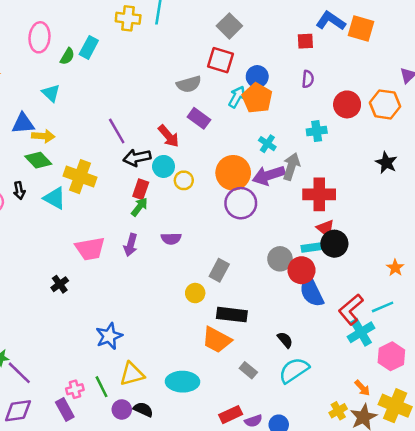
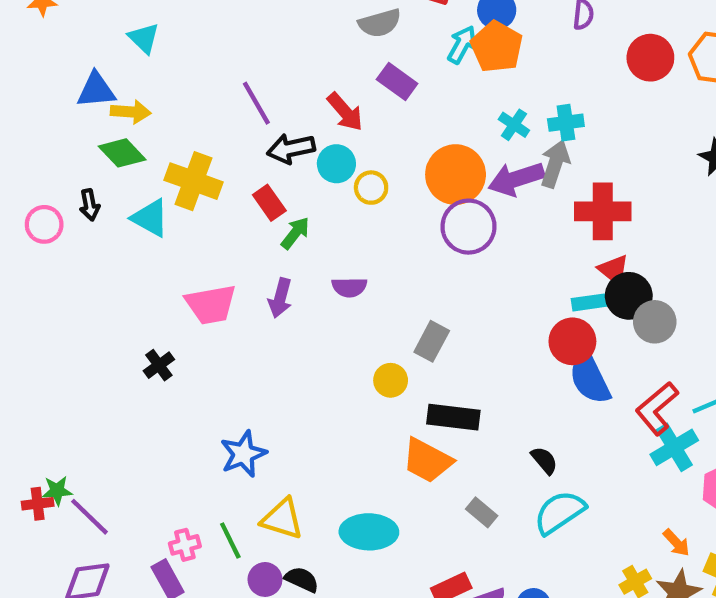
cyan cross: (317, 131) -> (566, 123), moved
red rectangle: (141, 189) -> (269, 203), moved, turned -54
gray circle: (280, 259) -> (655, 322), moved
yellow triangle: (132, 374) -> (282, 519), turned 32

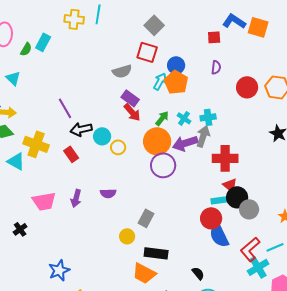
red arrow: (345, 112) -> (132, 112), moved
green arrow: (295, 233) -> (162, 118), moved

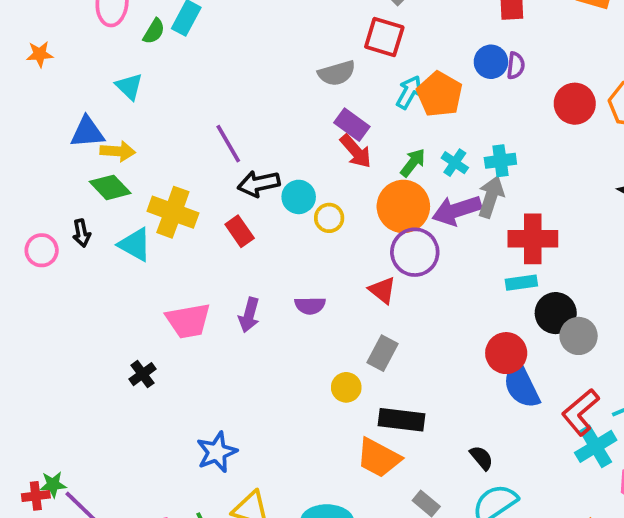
blue circle: (176, 65) -> (491, 62), moved
red triangle: (230, 185) -> (382, 290), moved
cyan rectangle: (219, 200) -> (521, 283), moved

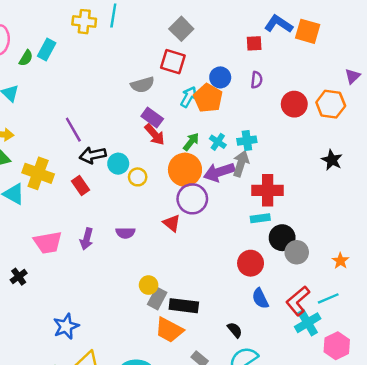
blue circle: (491, 62) -> (220, 77), moved
gray rectangle: (382, 353) -> (157, 298), moved
blue semicircle: (521, 385) -> (260, 298), moved, size x0.7

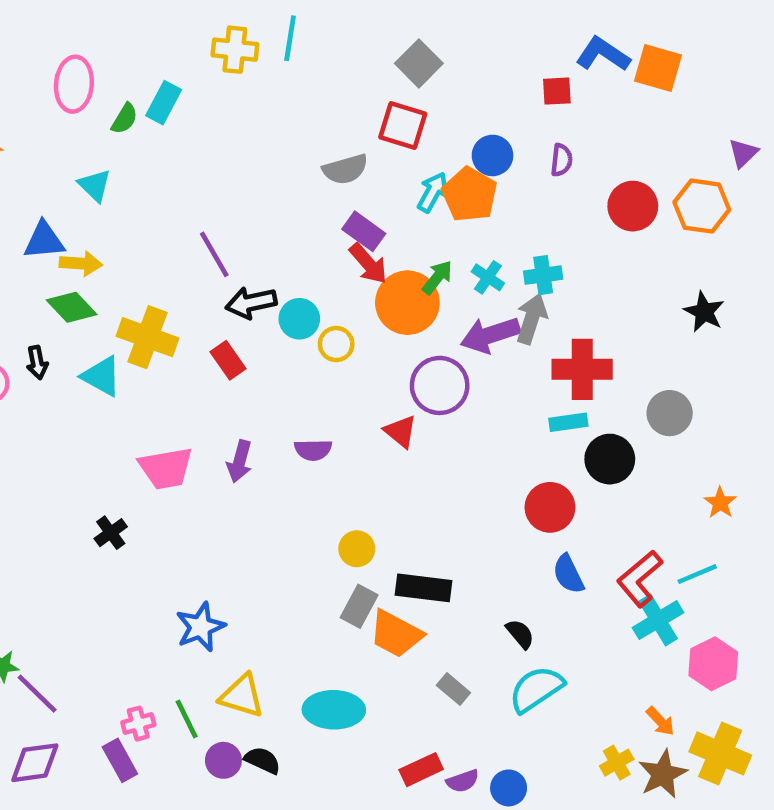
orange circle: (185, 170) -> (407, 303), moved
gray circle: (297, 252) -> (670, 413), moved
gray rectangle: (157, 298) -> (359, 606), moved

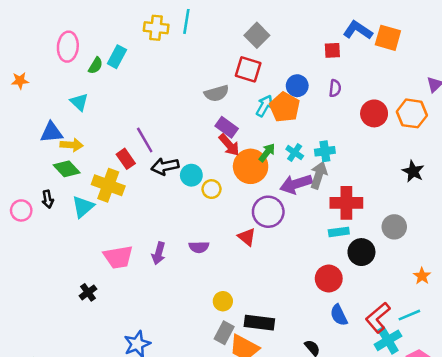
red rectangle: (228, 360) -> (126, 159), moved
cyan triangle: (102, 376) -> (83, 207), turned 50

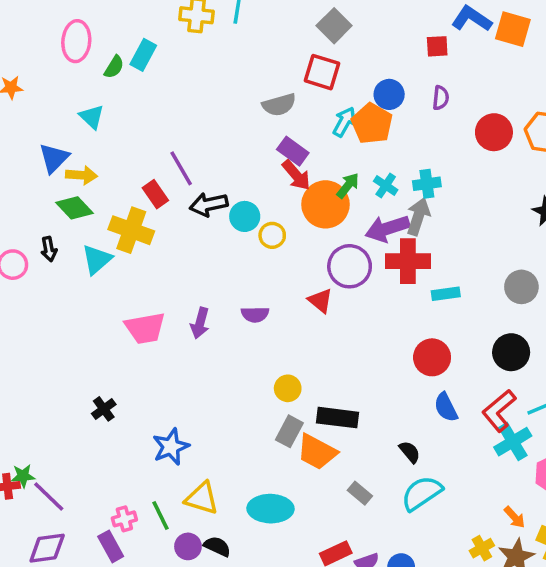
blue triangle: (51, 132) -> (54, 158), turned -40
red cross: (346, 203) -> (408, 261), moved
black circle: (361, 252) -> (511, 352), moved
black cross: (88, 292) -> (104, 409), moved

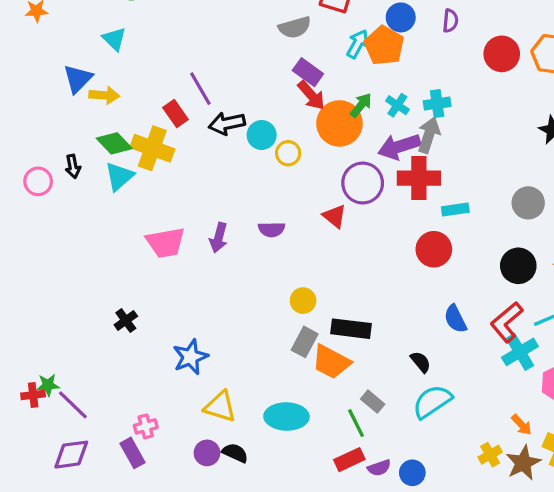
green diamond: (75, 208) -> (114, 143), moved
red circle: (432, 357) -> (434, 249), moved
green line: (160, 515) -> (356, 423), moved

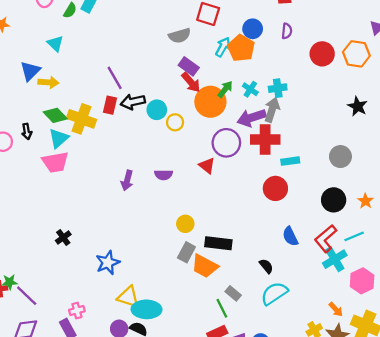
red rectangle: (176, 113) -> (110, 105), moved, turned 48
pink trapezoid: (166, 243) -> (55, 162), moved
cyan ellipse: (286, 416) -> (147, 309), moved

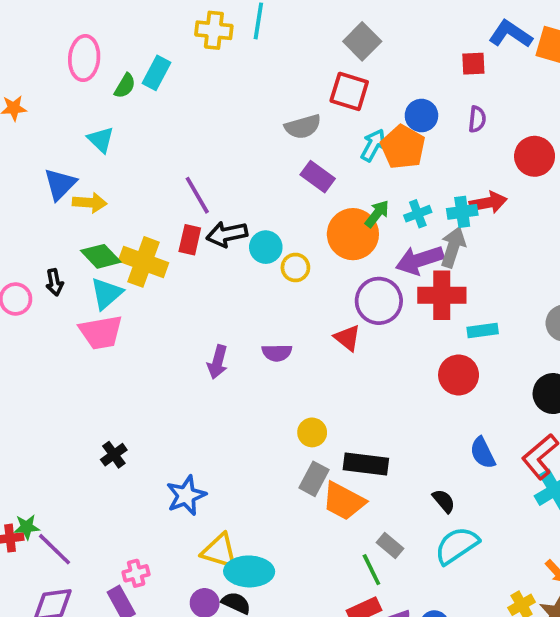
red arrow: (191, 82) -> (488, 203), moved, turned -60
cyan cross: (250, 89) -> (418, 214), turned 35

